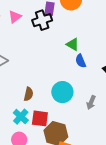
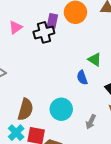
green triangle: (73, 44) -> (95, 60), moved
brown semicircle: (28, 94) -> (25, 109), size x1.5

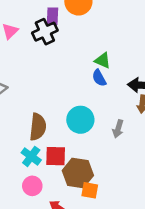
green triangle: (95, 60) -> (103, 61), moved

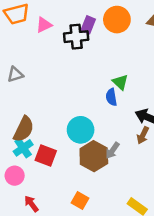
brown semicircle: (38, 127) -> (24, 129), moved
brown hexagon: (78, 173) -> (94, 156), moved
orange square: (90, 190) -> (80, 201), moved

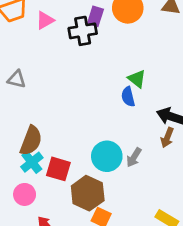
gray triangle: (15, 74) -> (17, 79), turned 35
cyan circle: (81, 130) -> (107, 156), moved
brown hexagon: (94, 156) -> (88, 193), moved

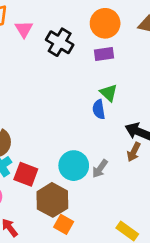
purple rectangle: (95, 16) -> (104, 54), moved, turned 60
pink triangle: (45, 20) -> (24, 29), turned -36
black cross: (83, 31) -> (60, 42), turned 36

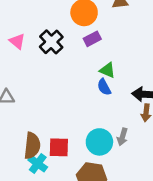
black cross: (60, 42) -> (51, 42), turned 35
red square: (26, 174) -> (59, 147), moved

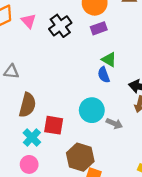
gray arrow: (122, 137) -> (114, 124), turned -91
cyan circle: (99, 142) -> (92, 110), moved
brown semicircle: (32, 146) -> (27, 105), moved

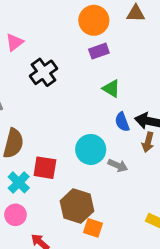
pink triangle: (29, 21) -> (15, 42), turned 35
black cross: (60, 26) -> (43, 72), moved
blue semicircle: (104, 75) -> (122, 122), moved

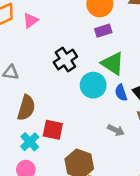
black cross: (43, 72) -> (65, 59), moved
green triangle: (111, 89) -> (113, 63), size x1.5
cyan circle: (91, 149) -> (93, 85), moved

